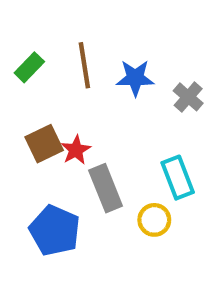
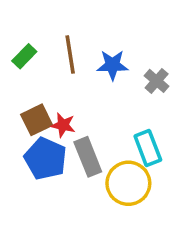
red star: (76, 150) -> (63, 125), turned -30
yellow circle: (154, 220) -> (128, 183), size x1.6
blue pentagon: (55, 231) -> (45, 159), moved

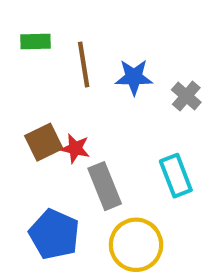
green rectangle: (24, 56) -> (35, 41), moved, turned 45
blue pentagon: (45, 159) -> (54, 234), moved
yellow circle: (128, 183) -> (136, 245), moved

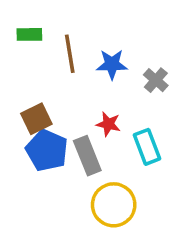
red star: (75, 148) -> (108, 124), moved
blue pentagon: (54, 234) -> (47, 150), moved

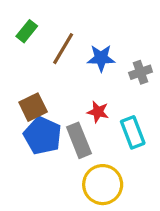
green rectangle: (29, 34) -> (27, 31), turned -50
brown line: (70, 54) -> (63, 49), turned 40
gray cross: (156, 80) -> (141, 72), turned 30

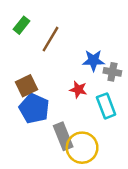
blue star: (101, 58) -> (93, 61), moved
gray cross: (141, 72) -> (112, 72), moved, turned 30
gray rectangle: (79, 140) -> (63, 136), moved

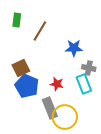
green rectangle: (21, 25) -> (17, 20), turned -32
gray cross: (112, 72) -> (89, 68), moved
red star: (78, 90) -> (57, 84), moved

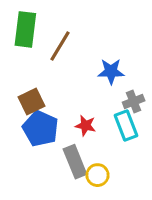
green rectangle: (17, 20) -> (25, 29), size x1.6
gray cross: (89, 68) -> (134, 102), turned -32
yellow circle: (65, 117) -> (97, 175), size x0.6

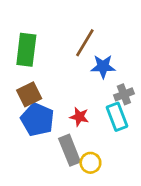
green rectangle: (25, 29) -> (26, 50), moved
brown line: (60, 46) -> (85, 43), moved

